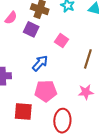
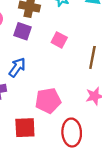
blue arrow: (40, 63) -> (17, 67), moved

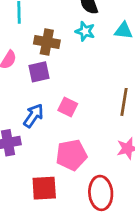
purple square: (23, 31) -> (39, 72), turned -30
pink square: (59, 40) -> (68, 107), moved

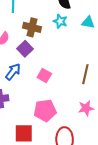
purple square: (39, 72) -> (25, 49), turned -35
blue arrow: (33, 116) -> (13, 72), moved

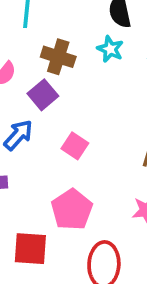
pink pentagon: (45, 111) -> (72, 210), turned -30

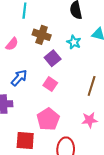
cyan star: (110, 49) -> (74, 42), moved
purple square: (43, 95) -> (53, 58), moved

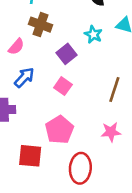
brown cross: (42, 35) -> (41, 25), moved
pink semicircle: (12, 44) -> (16, 47), moved

